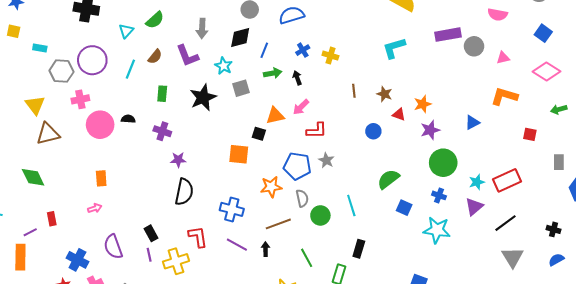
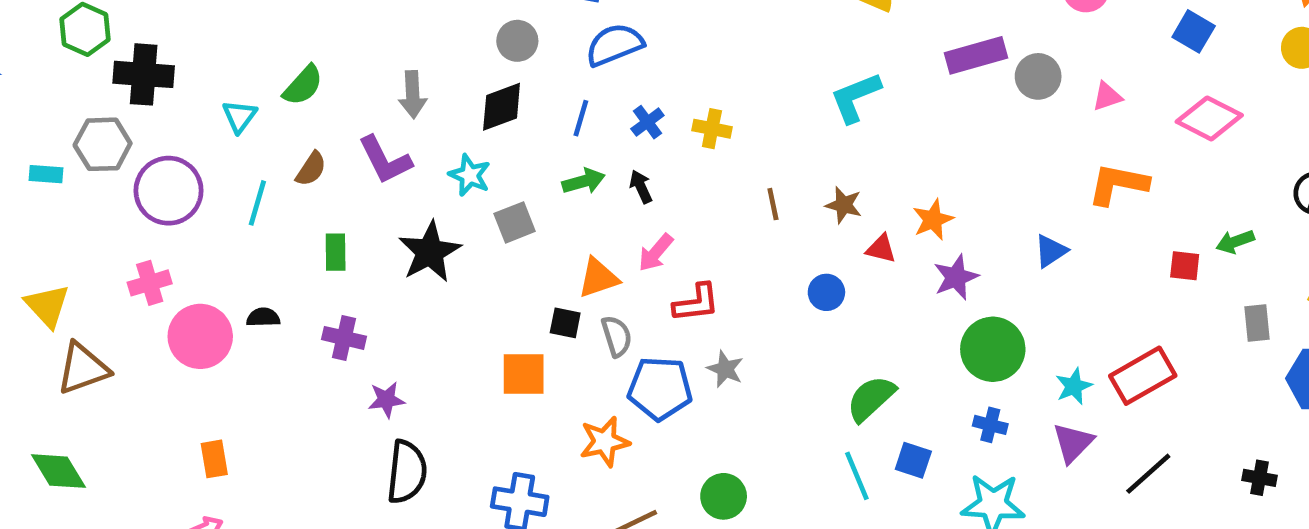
blue line: (264, 50) -> (581, 118), moved
gray hexagon: (61, 71) -> (103, 144), moved
green arrow: (559, 109) -> (1235, 242), moved
gray semicircle: (302, 198) -> (617, 336), moved
cyan line: (351, 206) -> (857, 476), moved

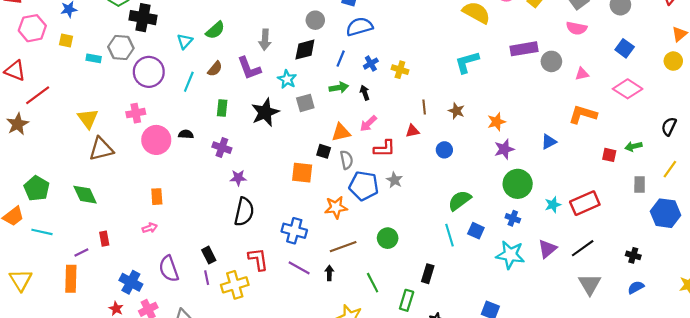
red triangle: (881, 249) -> (412, 131), moved, turned -32
purple triangle: (1073, 443) -> (547, 249), moved

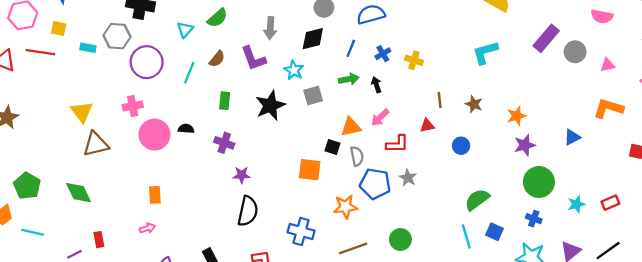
purple rectangle: (524, 49) -> (546, 38), turned -40
red line: (38, 95) -> (40, 52), moved, turned 45
red rectangle: (585, 203) -> (610, 203), size x0.6

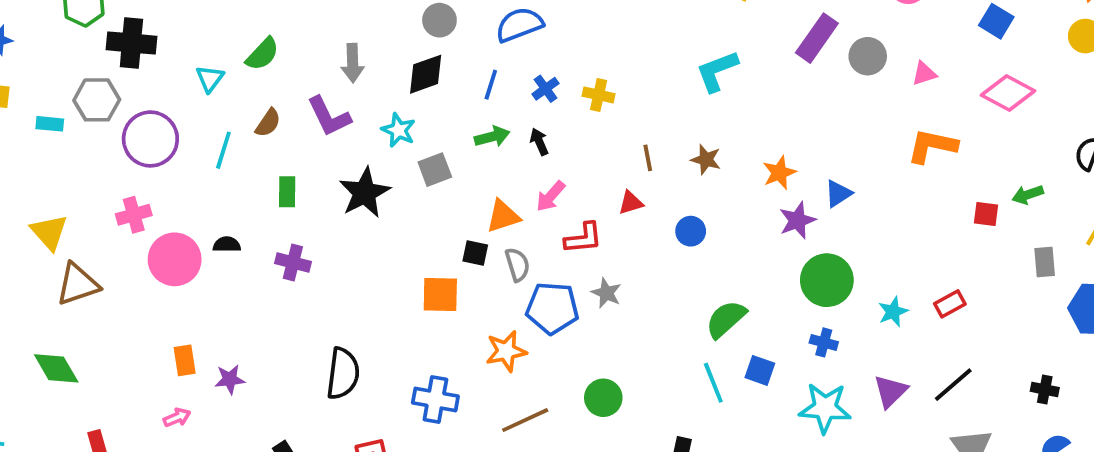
blue triangle: (572, 137) -> (838, 194), moved
purple star: (242, 175) -> (230, 379), moved

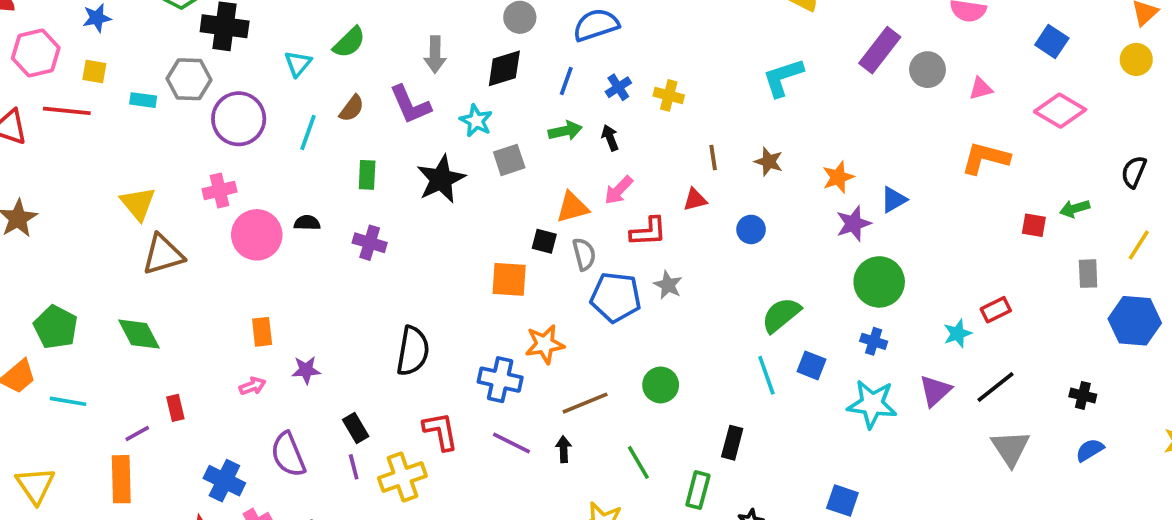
cyan star: (893, 312) -> (958, 334), moved
orange star: (506, 351) -> (545, 344), moved
purple star: (230, 379) -> (306, 370), moved

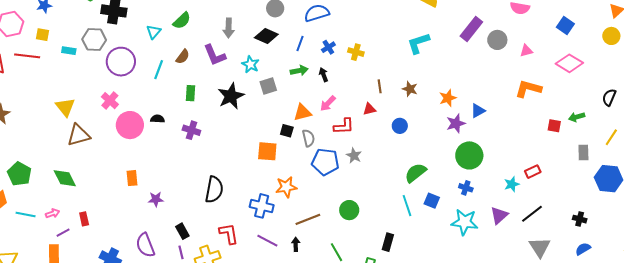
black diamond: (504, 68) -> (266, 36), turned 40
pink cross: (220, 190) -> (110, 101), turned -36
pink arrow: (252, 386) -> (53, 213), moved

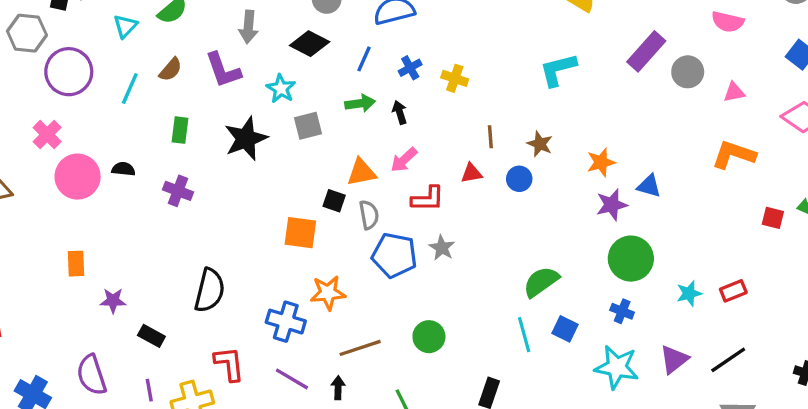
blue triangle: (478, 111) -> (649, 186), turned 42
blue circle: (400, 126) -> (519, 179), moved
cyan star: (512, 184) -> (689, 293), moved
black rectangle: (182, 231) -> (151, 336), moved, turned -35

